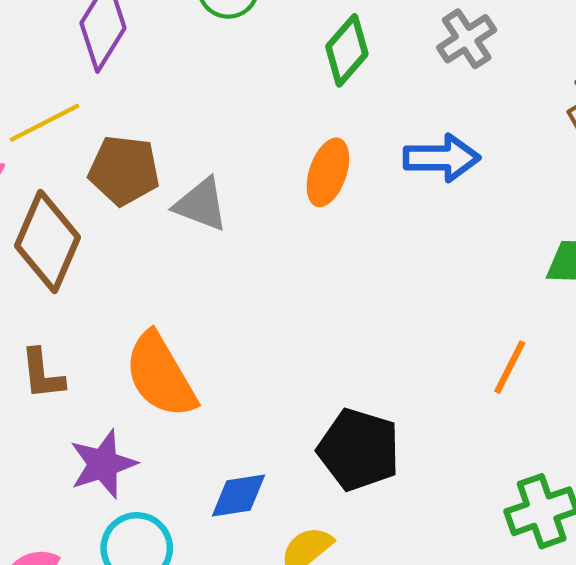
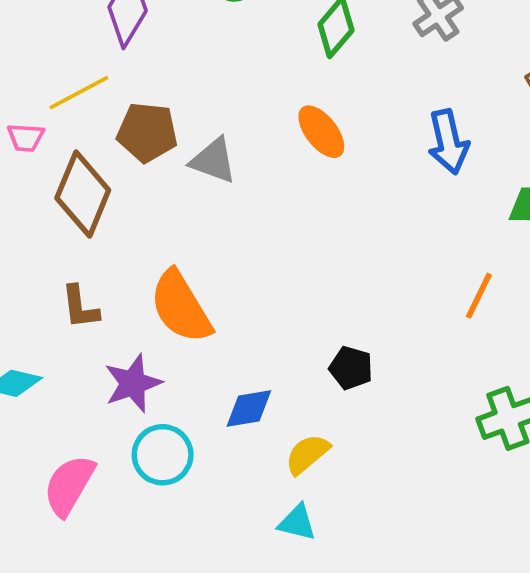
blue arrow: (442, 158) -> (448, 142), moved, turned 78
orange ellipse: (328, 172) -> (321, 132), turned -56
black pentagon: (359, 450) -> (351, 368), size x0.6

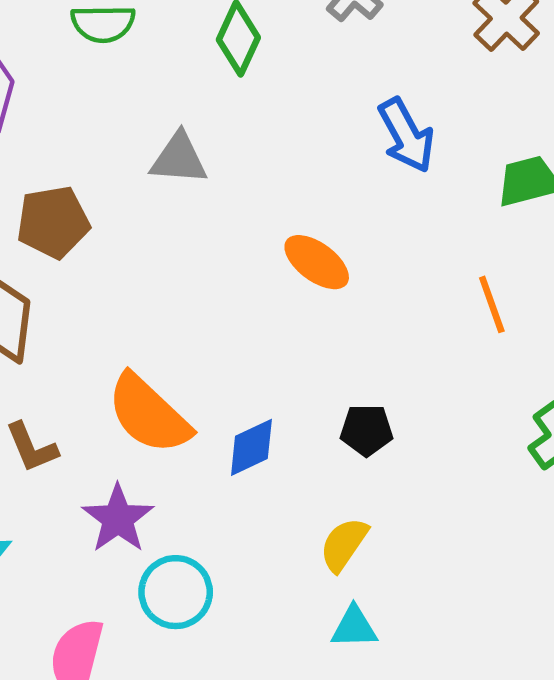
orange ellipse: (321, 132) -> (317, 262), moved
gray triangle: (213, 161) -> (179, 159), moved
orange line: (479, 296) -> (492, 304), turned -30
blue diamond: (249, 409) -> (251, 447), moved

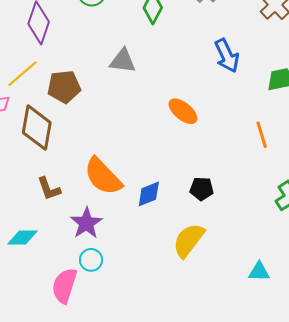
yellow semicircle: (344, 544) -> (189, 240), size x1.4
cyan circle: (176, 592) -> (91, 260), moved, size x0.7
cyan triangle: (354, 627) -> (259, 272), moved

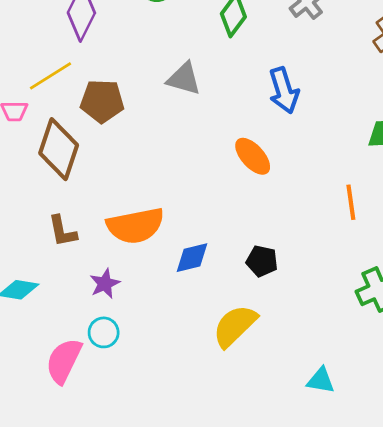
blue arrow: (227, 56) -> (284, 90), moved
orange semicircle: (103, 176) -> (135, 226), turned -66
purple star: (86, 223) -> (105, 284), size x0.7

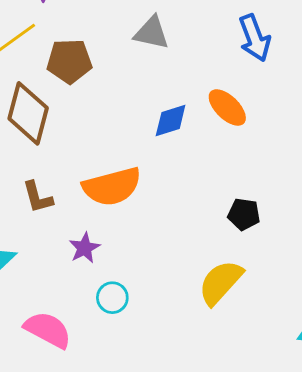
blue diamond: (192, 258) -> (171, 121), moved
cyan circle: (104, 332) -> (112, 298), moved
pink semicircle: (64, 361) -> (48, 330), turned 96

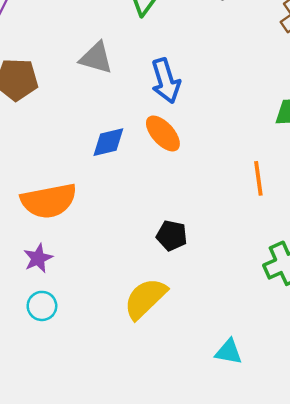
blue arrow: (255, 38) -> (166, 81), moved
purple star: (84, 248) -> (38, 258), moved

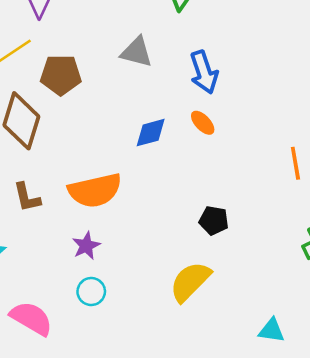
orange ellipse: (163, 133) -> (203, 123), size x0.7

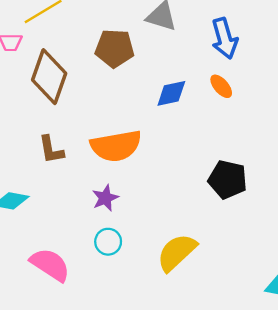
brown pentagon: (61, 75) -> (115, 48), moved
black pentagon: (214, 220) -> (228, 180), size x1.4
yellow semicircle: (190, 282) -> (177, 252), moved

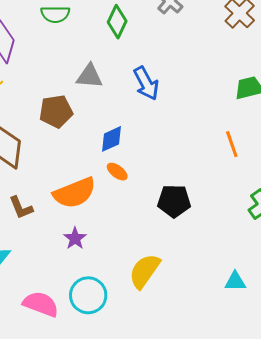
orange ellipse: (221, 86) -> (117, 172), moved
cyan circle: (108, 242) -> (88, 295), moved, size x1.6

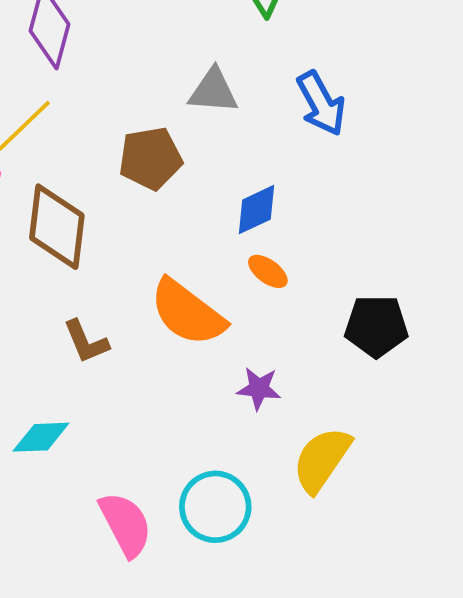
orange semicircle: (75, 193) -> (187, 313), turned 60
purple star: (75, 238) -> (259, 388), moved, turned -30
pink semicircle: (41, 304) -> (126, 524), turned 42

